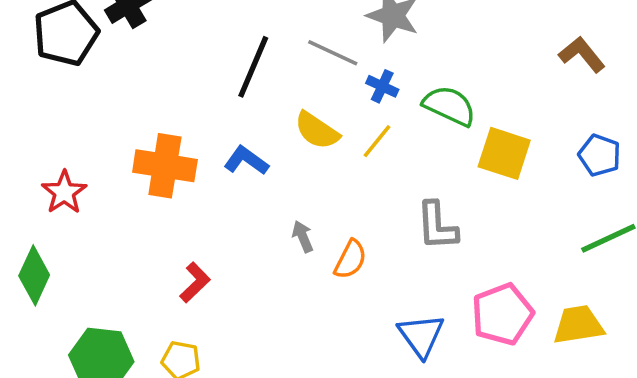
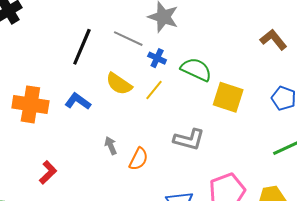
gray L-shape: (437, 226) -> (189, 139), turned -72

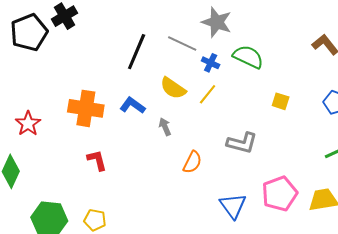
green semicircle: (196, 69) -> (248, 57), moved
yellow square: (228, 97) -> (281, 101), size x0.6
gray arrow: (111, 146) -> (165, 127), moved
red L-shape: (48, 172) -> (97, 160), moved, turned -60

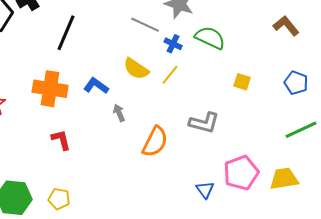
black line: (137, 52) -> (66, 33), moved
gray arrow: (165, 127) -> (119, 113), moved
orange semicircle: (192, 162) -> (155, 142), size x1.4
blue triangle: (233, 206) -> (205, 190), moved, size x0.7

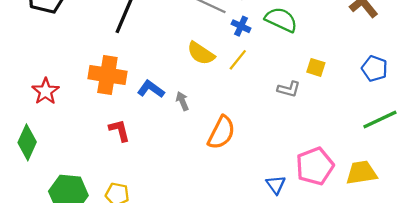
blue L-shape: (96, 86) -> (151, 89), moved
gray L-shape: (204, 123) -> (289, 89), moved, size x0.7

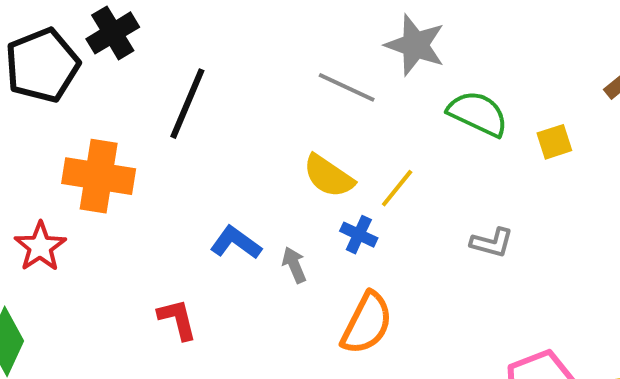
blue cross: (241, 26) -> (359, 235), moved
yellow square: (316, 67) -> (554, 142), moved, turned -36
orange cross: (107, 75) -> (99, 176), moved

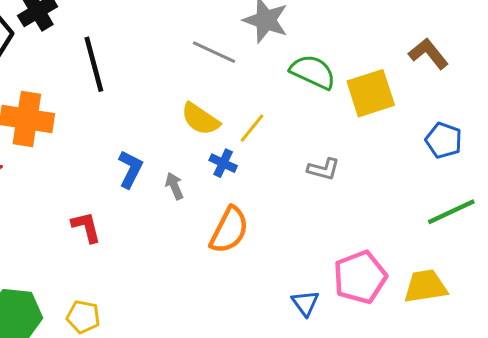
black line: (187, 104) -> (94, 64), turned -38
yellow square: (554, 142) -> (371, 93), size x1.8
blue L-shape: (236, 243) -> (130, 169), turned 81

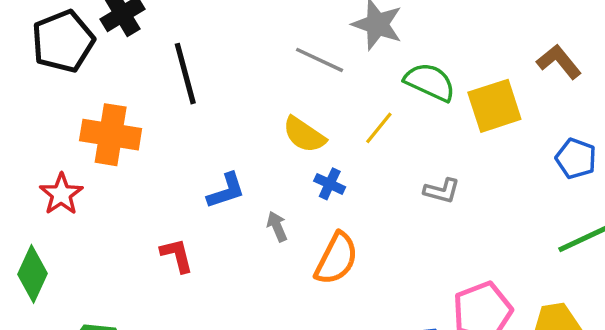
yellow line: (252, 128) -> (379, 128), moved
blue L-shape: (130, 169) -> (226, 191), turned 45
gray arrow: (174, 186) -> (277, 226), moved

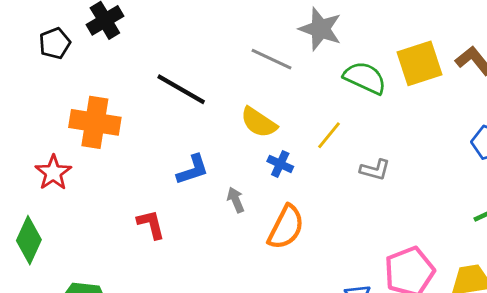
black pentagon: (63, 41) -> (55, 43), size x0.6
black line: (185, 74) -> (181, 89), moved, turned -45
yellow square: (494, 106) -> (420, 63), moved
yellow line: (379, 128) -> (329, 135), moved

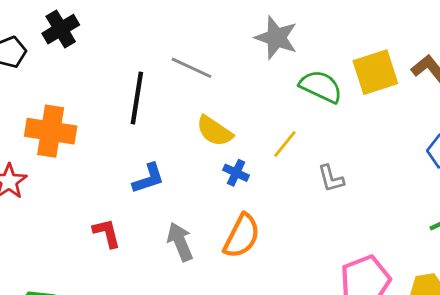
gray line: (272, 59) -> (191, 68), moved
black line: (181, 89) -> (137, 98), turned 69
gray L-shape: (375, 170) -> (331, 178), turned 60
gray arrow: (236, 200) -> (180, 242), moved, size x1.5

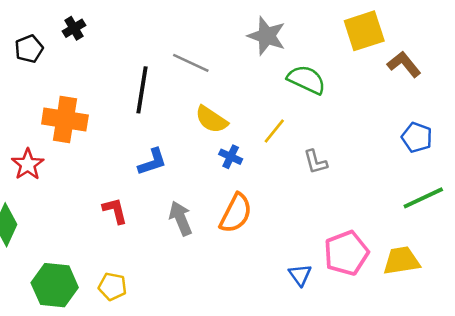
black cross: (61, 29) -> (74, 28), size x0.7
yellow square: (375, 72) -> (364, 31), moved

